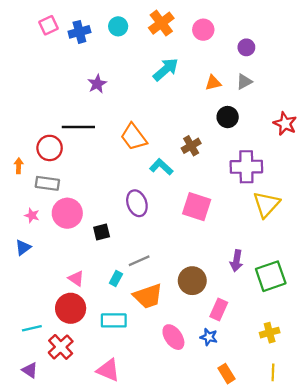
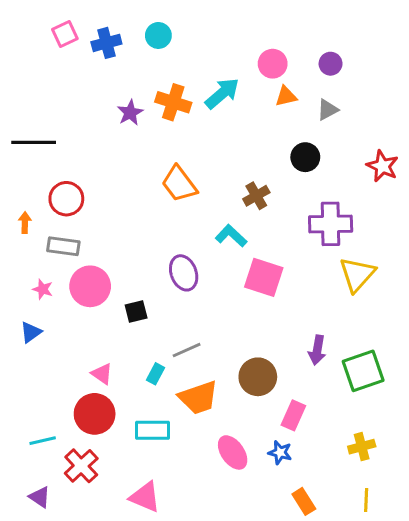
orange cross: (161, 23) -> (173, 102), moved, turned -35
pink circle: (203, 30) -> (273, 64), moved
orange triangle: (213, 83) -> (286, 96), moved
black line: (78, 127) -> (34, 142), moved
cyan L-shape: (161, 167) -> (231, 236), moved

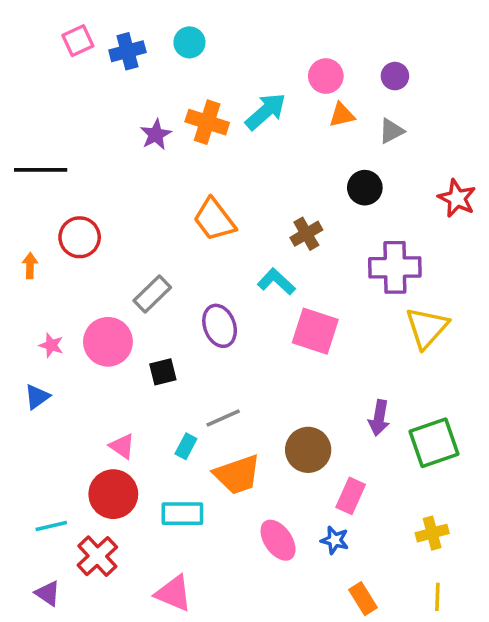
gray rectangle: (63, 246) -> (152, 294), moved, turned -52

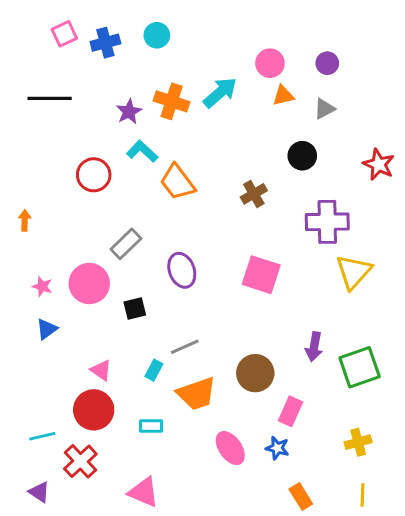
black line: (41, 170) -> (50, 98), moved
red circle: (80, 237) -> (94, 175), moved
cyan L-shape: (276, 282) -> (142, 151), moved
blue triangle: (37, 397) -> (47, 329), moved
cyan rectangle: (182, 514) -> (151, 426), size x0.7

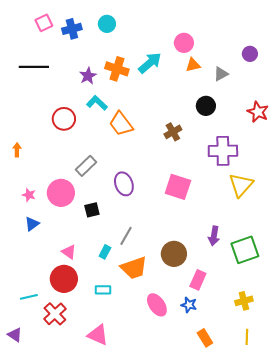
purple circle: (327, 63) -> (250, 54), moved
gray line: (185, 347) -> (126, 236), turned -36
purple triangle: (39, 492) -> (15, 335), moved

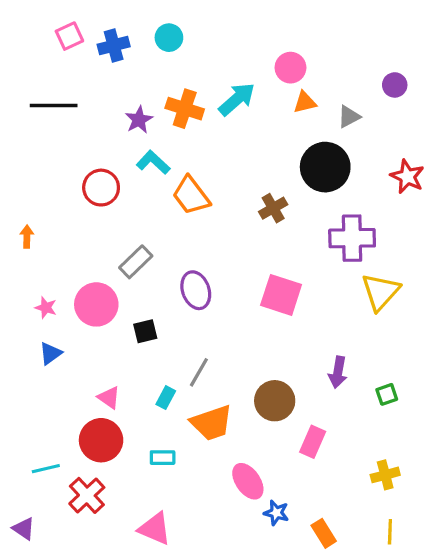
black circle: (206, 106) -> (325, 167), size x1.6
green square: (245, 250) -> (387, 394), size x0.5
blue star: (189, 305) -> (276, 513), moved

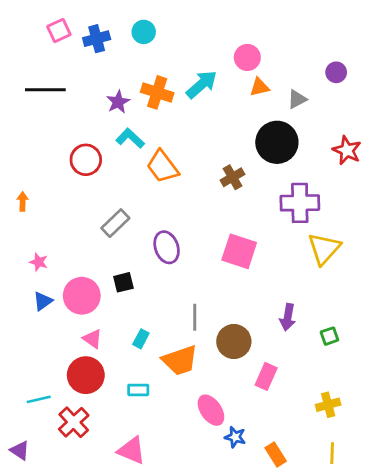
pink circle: (96, 304) -> (82, 296), moved
gray line: (199, 372) -> (195, 317), moved, turned -30

